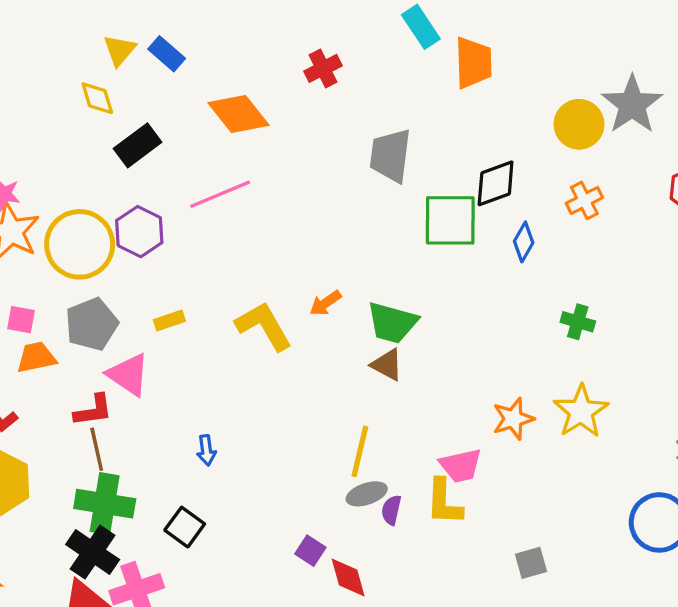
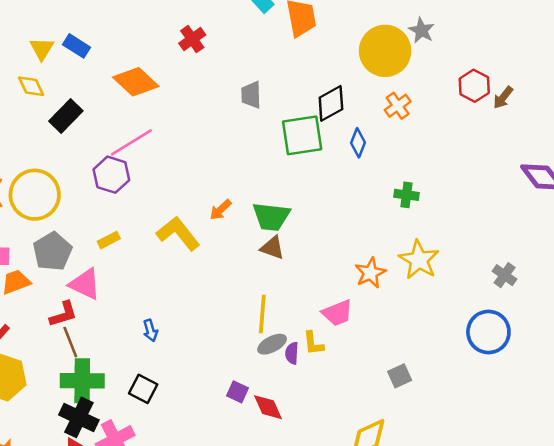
gray star: (632, 104) -> (422, 30), size x0.6
yellow circle: (579, 124) -> (385, 51), size x1.4
gray trapezoid: (390, 156) -> (251, 95), size x0.7
purple hexagon: (139, 232) -> (111, 175), moved
yellow L-shape: (444, 502) -> (313, 343), moved, size x0.7

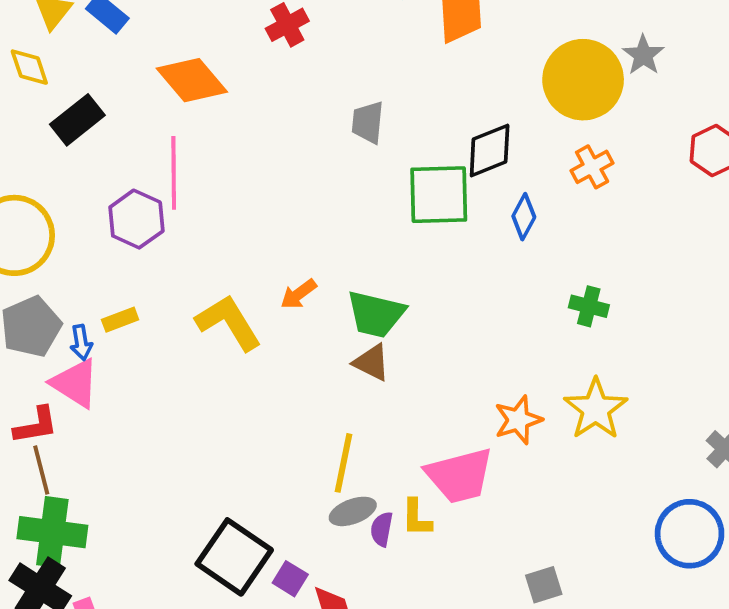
pink line: (131, 142) -> (174, 173), turned -66
pink trapezoid: (337, 313) -> (460, 476), size x1.4
blue arrow: (150, 330) -> (81, 343), moved
black square: (143, 389) -> (234, 557), moved, size x1.6

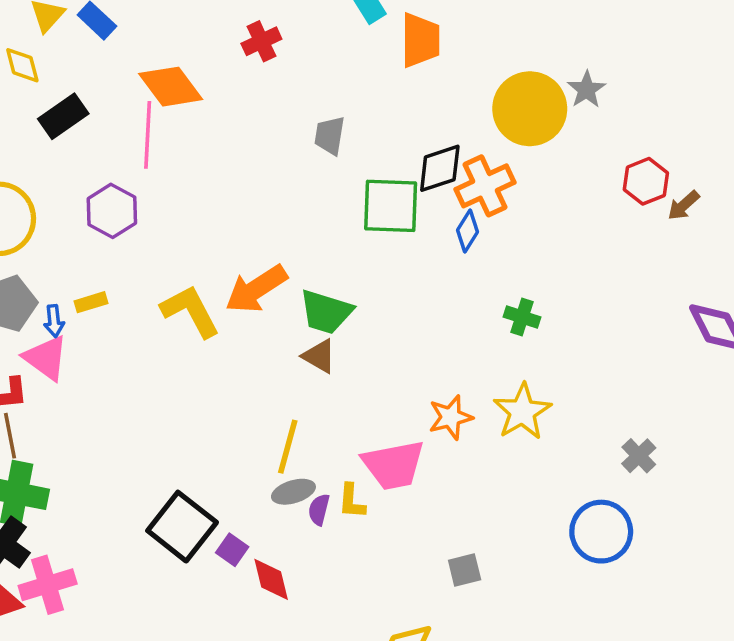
orange cross: (592, 167) -> (485, 186), moved, size x1.5
pink line: (174, 173) -> (148, 135), moved
orange arrow: (298, 294) -> (256, 289), size x1.8

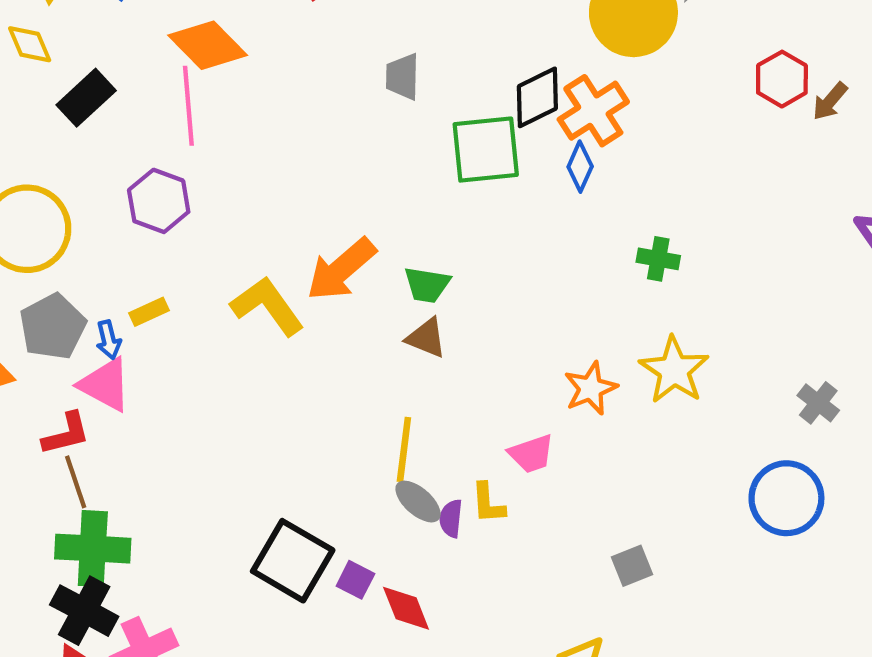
green trapezoid: (326, 312) -> (427, 285), size x0.7
pink trapezoid: (394, 465) -> (531, 454), size x0.6
gray ellipse: (293, 492) -> (418, 502), turned 66

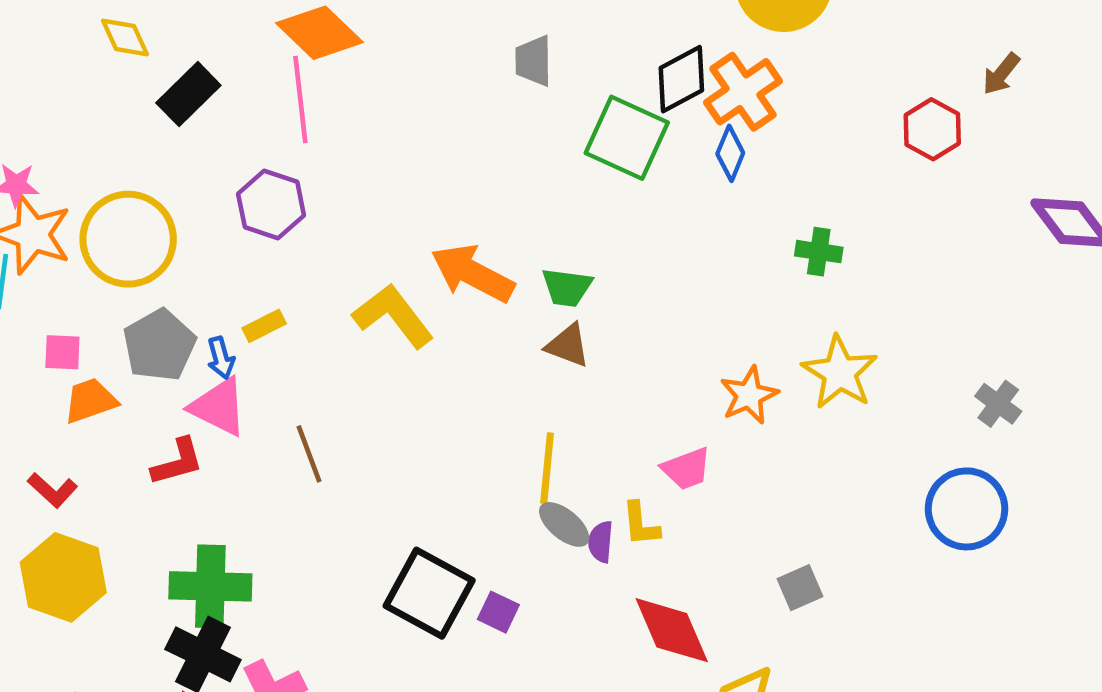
red hexagon: (782, 79) -> (932, 129), moved
green square: (486, 150) -> (627, 138), turned 32
orange arrow: (341, 269) -> (473, 273), turned 70
brown line: (76, 482) -> (309, 454), moved
red diamond: (406, 608) -> (672, 630), moved, size x1.4

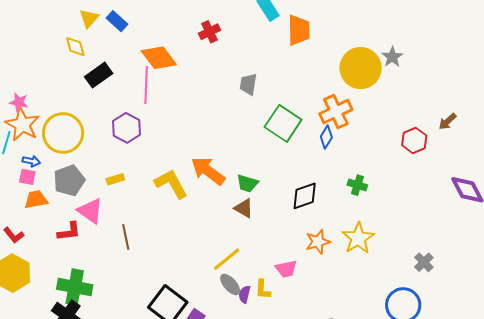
black diamond: (681, 79) -> (305, 196), moved
blue arrow: (221, 358) -> (31, 161), moved, turned -72
yellow line: (547, 468) -> (227, 259), turned 36

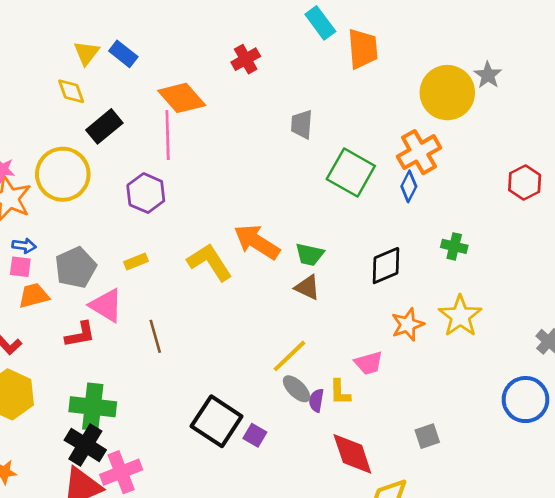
yellow circle: (63, 133) -> (63, 174), moved

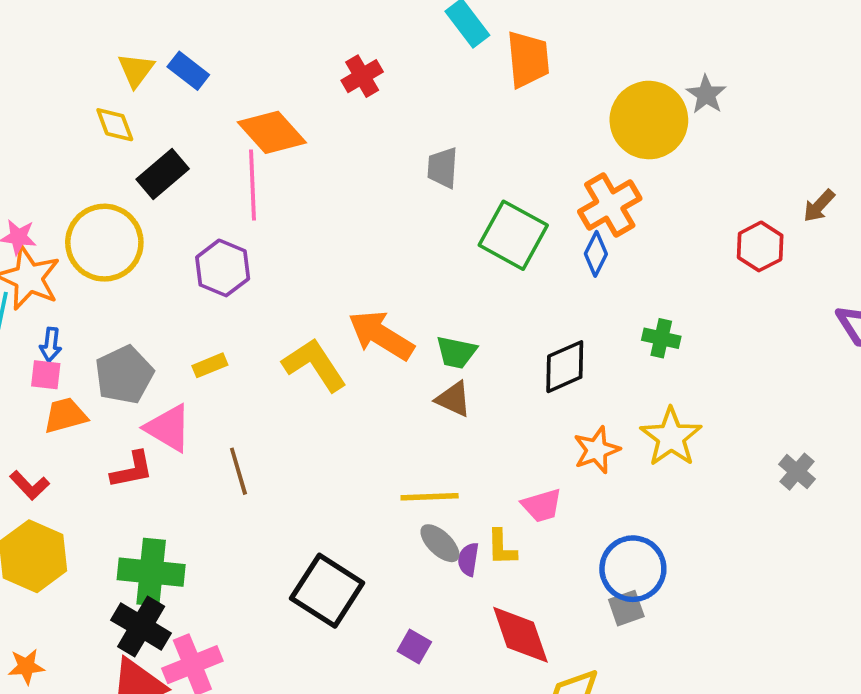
blue arrow: (24, 246) -> (51, 345), turned 90
yellow line: (290, 356) -> (430, 497), turned 42
blue circle: (525, 400) -> (633, 569), moved
purple square: (255, 435) -> (414, 647), moved

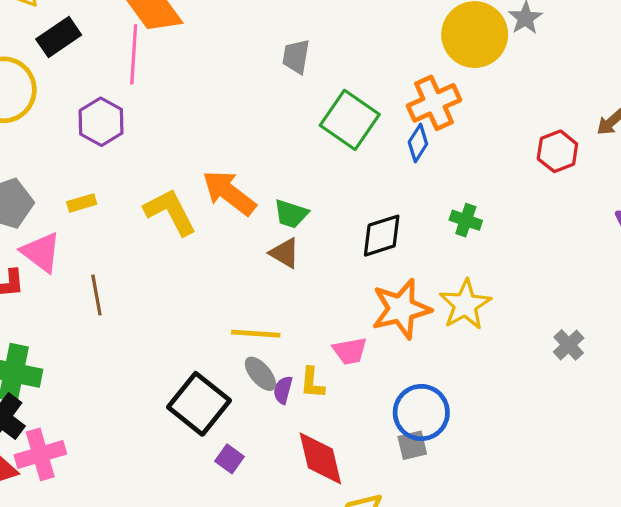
orange star: (597, 450) -> (401, 309), size x1.5
black square: (327, 591) -> (199, 404), moved

